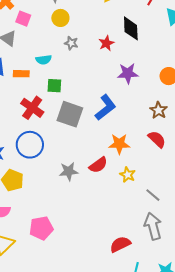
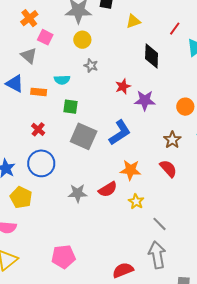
red star: (106, 43) -> (123, 86), moved
red cross: (32, 108) -> (38, 129), moved, size x0.6
pink pentagon: (41, 228) -> (63, 257), moved

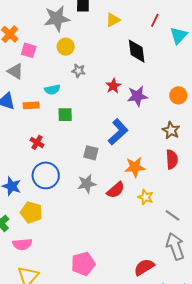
gray square: (84, 136) -> (91, 153), moved, size x0.6
red semicircle: (168, 169) -> (172, 159), turned 48
gray star: (78, 193) -> (87, 184), moved

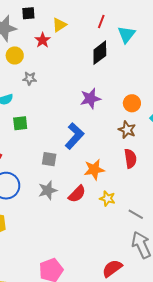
black diamond: (137, 51) -> (100, 53), moved, turned 65
red star: (113, 86) -> (43, 40), moved
orange circle: (178, 95) -> (132, 103), moved

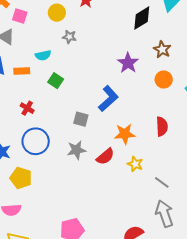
purple star: (90, 99) -> (128, 63), turned -30
orange circle: (132, 103) -> (164, 79), moved
green square: (20, 123) -> (56, 81), turned 35
brown star: (127, 130) -> (162, 49), moved

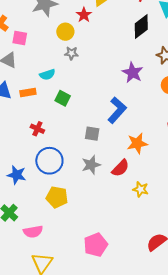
yellow circle: (57, 13) -> (65, 32), moved
yellow star: (135, 164) -> (141, 189), moved
yellow pentagon: (21, 178) -> (57, 197), moved

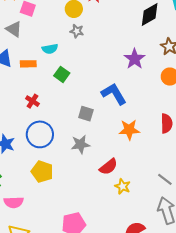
blue L-shape: (117, 110) -> (114, 94), turned -80
red semicircle: (120, 168) -> (108, 167), moved
yellow star: (141, 189) -> (123, 186), moved

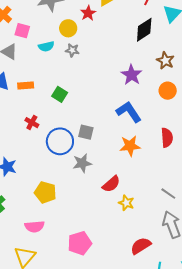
cyan semicircle: (50, 49) -> (46, 46), moved
blue L-shape: (114, 94) -> (129, 112), moved
blue circle: (40, 134) -> (60, 141), moved
pink semicircle: (14, 202) -> (35, 227), moved

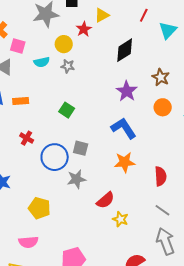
black diamond: (144, 30) -> (125, 50), moved
green square: (60, 94) -> (67, 110), moved
red semicircle: (167, 138) -> (160, 176), moved

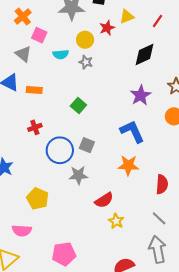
red line: (144, 15) -> (157, 21), moved
red cross: (27, 138) -> (35, 127), turned 32

